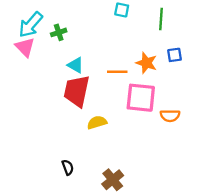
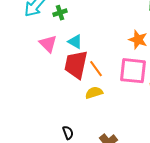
pink triangle: (25, 47) -> (48, 44), moved
orange line: (117, 72) -> (96, 69), moved, turned 54

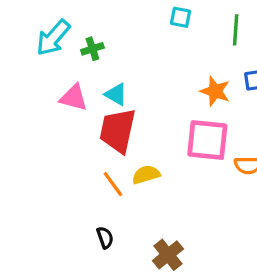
pink triangle: (48, 44) -> (74, 98), turned -30
orange line: (96, 69) -> (113, 184), moved

